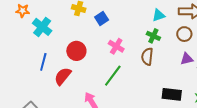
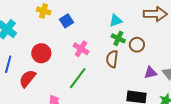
cyan triangle: (159, 15) -> (116, 21), moved
brown circle: (184, 34) -> (137, 45), moved
purple triangle: (187, 59) -> (150, 73), moved

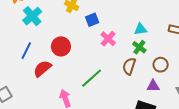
brown circle: (137, 45) -> (161, 65), moved
pink cross: (81, 49) -> (108, 39), moved
purple triangle: (150, 73) -> (153, 86), moved

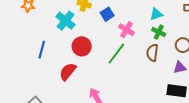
cyan cross: (32, 16) -> (65, 21), moved
blue line: (26, 51) -> (42, 50), moved
green line: (92, 78) -> (116, 54), moved

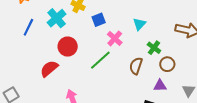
cyan triangle: (156, 14) -> (139, 24), moved, turned -40
green cross: (159, 32) -> (154, 48), moved
blue line: (42, 50) -> (28, 27), moved

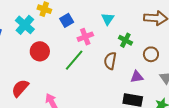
pink cross: (115, 38) -> (85, 37), turned 35
brown circle: (167, 64) -> (151, 54), moved
red semicircle: (49, 69) -> (20, 88), moved

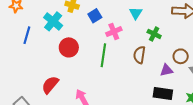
brown circle: (151, 54) -> (181, 56), moved
green line: (74, 60) -> (103, 55), turned -30

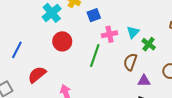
cyan triangle: (136, 13) -> (133, 32), moved
blue line: (27, 35) -> (17, 50), moved
purple triangle: (166, 70) -> (144, 81), moved

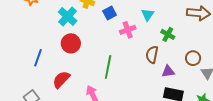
cyan triangle: (133, 32) -> (148, 15), moved
red circle: (62, 41) -> (71, 43), moved
green line: (95, 56) -> (108, 67), moved

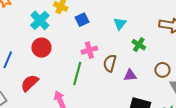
pink cross: (128, 30) -> (89, 50), moved
brown semicircle: (152, 55) -> (110, 63), moved
purple triangle: (168, 71) -> (130, 75), moved

